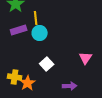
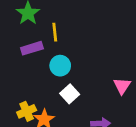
cyan circle: (40, 33) -> (60, 66), moved
yellow cross: (15, 77) -> (27, 111), turned -32

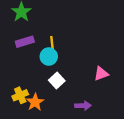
yellow line: (55, 32) -> (52, 44), moved
pink triangle: (122, 86) -> (101, 74), turned 35

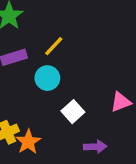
yellow line: (52, 44) -> (54, 46), moved, turned 49
white square: (57, 80) -> (73, 112), moved

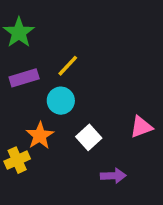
orange star: (28, 142) -> (40, 136), moved

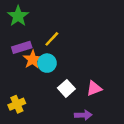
pink triangle: (141, 127) -> (94, 88), moved
orange star: (40, 136) -> (33, 59), moved

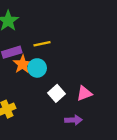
yellow line: (52, 39) -> (42, 44), turned 35

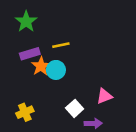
white square: (57, 93) -> (75, 108), moved

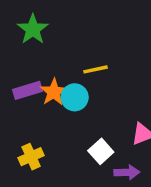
yellow line: (61, 45) -> (96, 69), moved
purple rectangle: (30, 54) -> (28, 90), moved

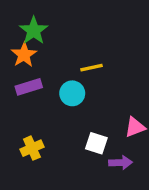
orange star: (54, 92) -> (24, 55), moved
white square: (101, 151) -> (96, 143), turned -30

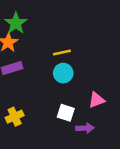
cyan circle: (72, 93) -> (63, 73), moved

